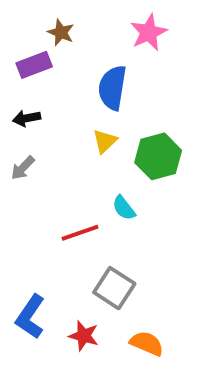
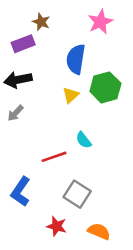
black arrow: (27, 118) -> (18, 80), size x1.5
green hexagon: (158, 156) -> (105, 87), moved
blue L-shape: (30, 317) -> (21, 192), moved

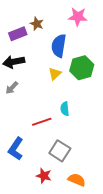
brown star: (41, 22) -> (37, 24), moved
pink star: (100, 22) -> (78, 17), turned 30
cyan semicircle: (84, 140) -> (65, 109), turned 32

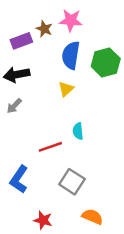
pink star: (78, 17) -> (71, 20), moved
green hexagon: (82, 68) -> (106, 63), moved
red star: (44, 176) -> (43, 220), moved

